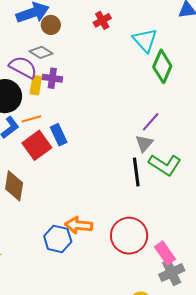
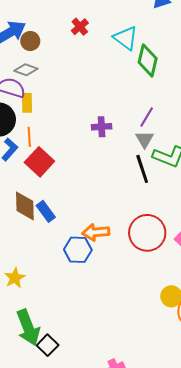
purple cross: (52, 78) -> (102, 127), moved
orange line: (32, 119) -> (29, 137), turned -66
blue rectangle: (59, 135) -> (46, 211), moved

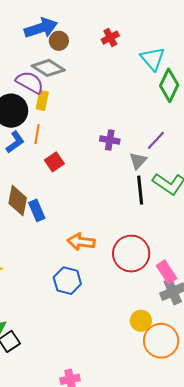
gray diamond: (26, 70) -> (48, 68), size x1.4
gray triangle: (144, 139) -> (138, 161), moved
red square: (39, 162) -> (54, 162), moved, size x0.7
blue hexagon: (78, 250) -> (67, 281), moved

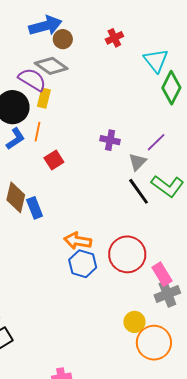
black line: (140, 190) -> (139, 191), turned -32
blue hexagon: (67, 281) -> (83, 264), moved

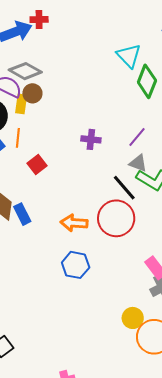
red cross: (114, 38) -> (39, 20), moved, turned 30
brown circle: (63, 39) -> (32, 93), moved
gray triangle: (137, 162) -> (138, 163), moved, turned -48
orange arrow: (78, 241) -> (74, 223), moved
red circle: (127, 254) -> (116, 218), moved

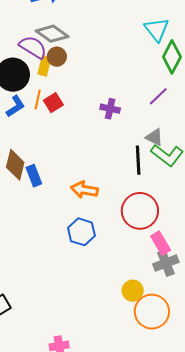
purple line: (137, 137) -> (158, 96), moved
red square: (37, 165) -> (53, 103), moved
black line: (124, 188) -> (138, 160), turned 32
red circle: (116, 218) -> (140, 211), moved

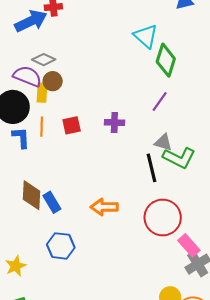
gray diamond: (52, 34) -> (44, 60), size x0.7
red square: (53, 103) -> (72, 125), moved, turned 30
blue L-shape: (15, 106) -> (21, 138), turned -50
blue hexagon: (81, 232) -> (61, 246), moved

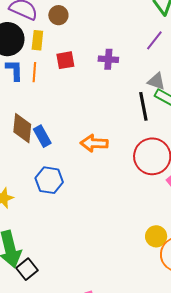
brown circle: (53, 81) -> (58, 15), moved
yellow rectangle: (42, 93) -> (37, 40), moved
orange line: (42, 127) -> (34, 72), moved

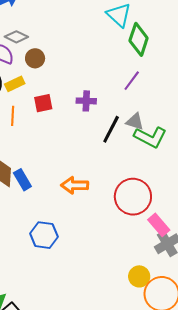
yellow rectangle: (37, 40) -> (15, 84), turned 60
black line: (143, 106) -> (111, 129), moved, turned 40
blue hexagon: (49, 180) -> (44, 235), moved

